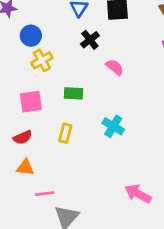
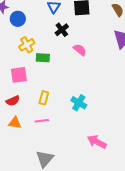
blue circle: (31, 36) -> (18, 19), moved
green rectangle: (73, 93) -> (43, 58), moved
cyan cross: (113, 126) -> (79, 103), moved
pink line: (45, 194) -> (42, 121), moved

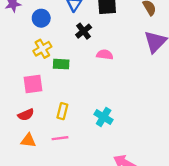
blue circle: (18, 19) -> (41, 18), moved
pink semicircle: (80, 50) -> (105, 55), turned -32

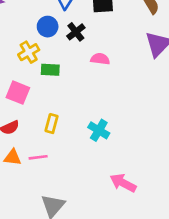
blue circle: (41, 18) -> (48, 27), moved
pink square: (33, 84) -> (18, 93), turned 30
pink line: (60, 138) -> (38, 157), moved

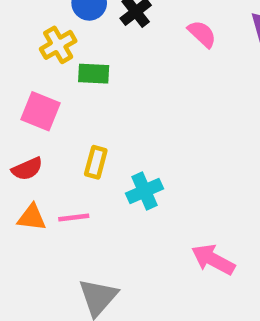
pink semicircle: (100, 59) -> (202, 34), moved, turned 36
cyan cross: (99, 130) -> (144, 191), moved, turned 35

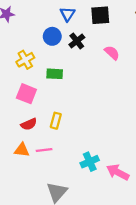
yellow cross: (58, 45) -> (25, 60), moved
red semicircle: (27, 169) -> (29, 124), moved
cyan cross: (144, 191) -> (90, 162), moved

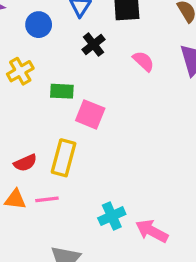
blue circle: (52, 36) -> (39, 25), moved
pink square: (26, 94) -> (90, 114), moved
yellow rectangle: (56, 121) -> (64, 158), size x1.5

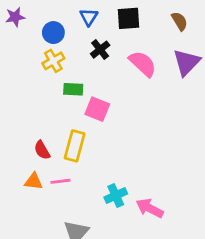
pink semicircle: (143, 61) -> (143, 64), size x1.5
yellow cross: (20, 71) -> (53, 61), moved
red semicircle: (25, 163) -> (42, 150), turned 84

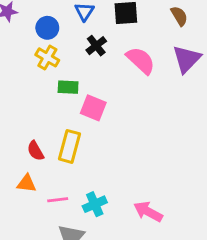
yellow cross: (53, 61) -> (47, 57), turned -30
pink line: (60, 181) -> (58, 200), moved
cyan cross: (116, 195) -> (95, 204), moved

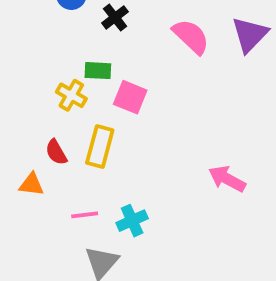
black cross: (96, 46) -> (115, 17), moved
yellow cross: (47, 57) -> (71, 95), moved
orange triangle: (27, 183) -> (31, 185), moved
pink arrow: (148, 212) -> (227, 179), moved

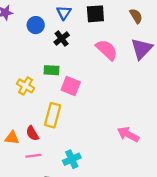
yellow cross: (71, 95) -> (26, 86), moved
red semicircle: (56, 152) -> (32, 133), moved
pink line: (85, 215) -> (33, 156), moved

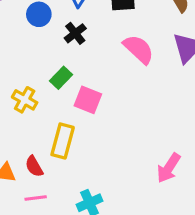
green rectangle: (51, 70) -> (61, 78), turned -49
pink arrow: (128, 134) -> (169, 168), turned -85

